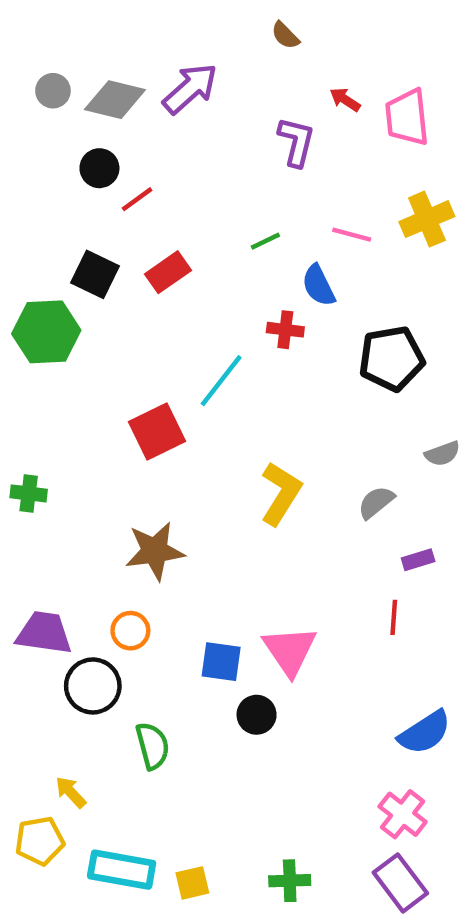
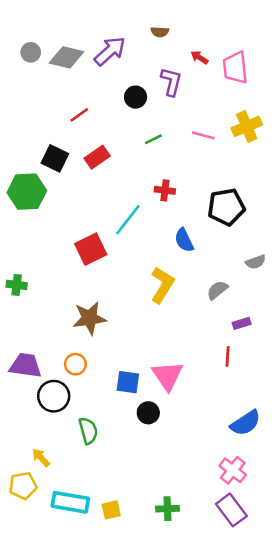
brown semicircle: (285, 35) -> (160, 32), moved, turned -42
black circle: (99, 168) -> (136, 97), moved
blue semicircle: (318, 285) -> (184, 240), moved

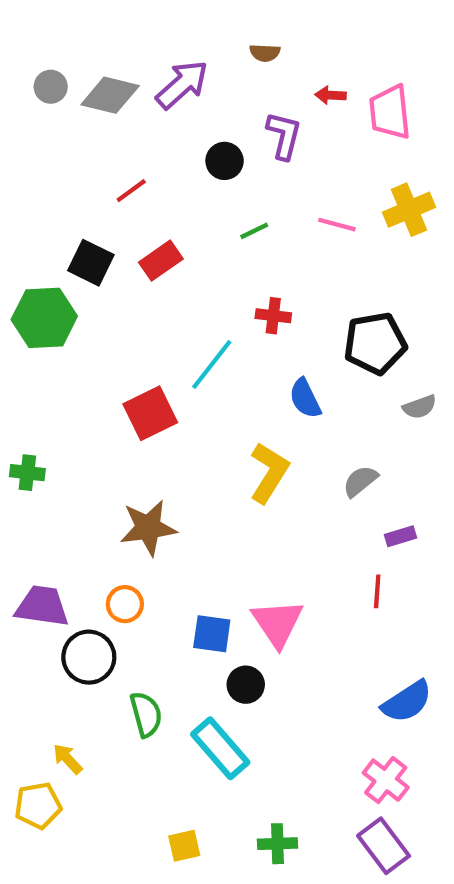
red arrow: (199, 57) -> (331, 95), turned -30
gray semicircle: (256, 262) -> (420, 407), moved
cyan rectangle: (70, 502) -> (220, 748), moved, turned 39

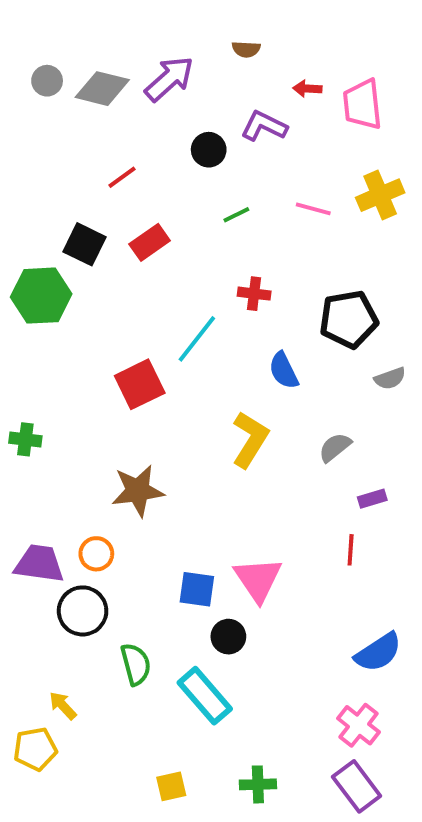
purple L-shape: (284, 135) -> (264, 126), turned -78
orange circle: (125, 604) -> (96, 554), moved

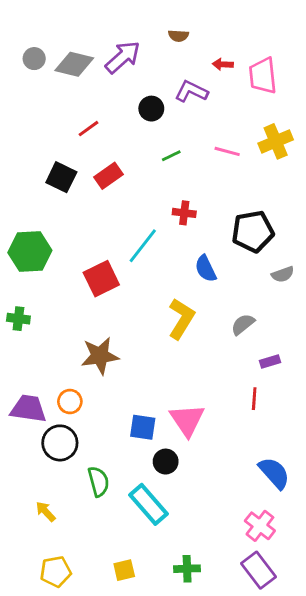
green hexagon: (41, 296) -> (30, 251), moved
blue semicircle: (378, 652) -> (274, 473), turned -99
yellow pentagon: (35, 749) -> (56, 572), moved

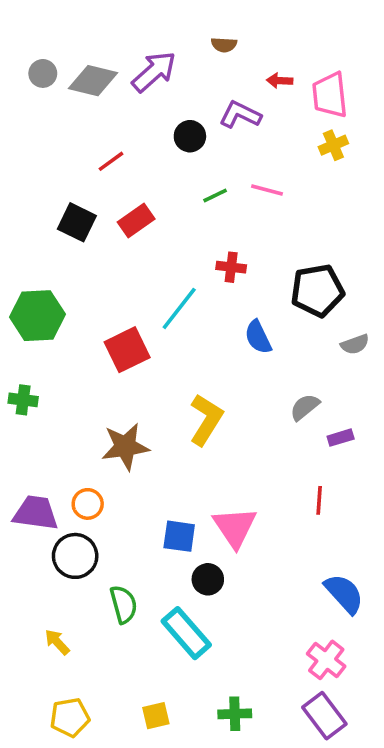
yellow cross: (276, 141) -> (333, 145), moved, size x0.7
pink line: (227, 151) -> (267, 190), moved
yellow L-shape: (181, 319) -> (206, 420), moved
purple rectangle: (270, 362) -> (341, 438), moved

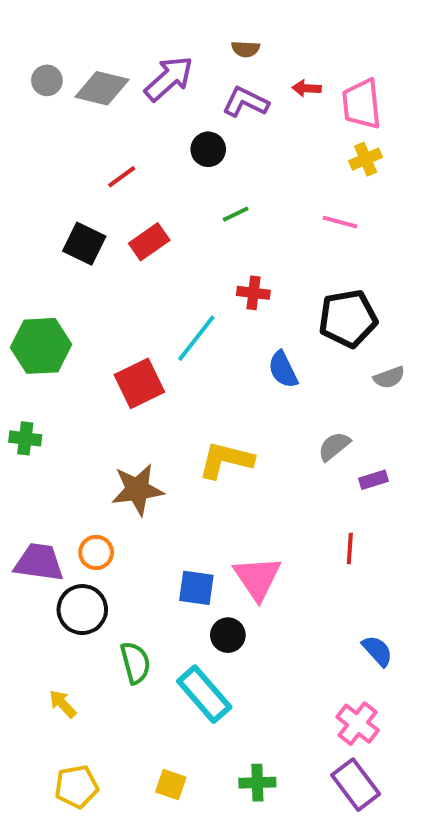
purple L-shape: (240, 115) -> (246, 102), moved
pink line: (267, 190) -> (340, 222), moved
yellow L-shape: (206, 420) -> (226, 460), turned -108
blue semicircle: (344, 594) -> (377, 651), size x0.7
yellow square: (156, 716) -> (171, 785), turned 32

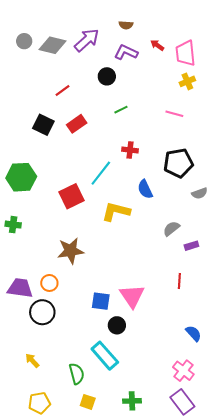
red arrow: (307, 88) -> (157, 45), turned 32
yellow L-shape: (226, 460) -> (116, 211), moved
green semicircle: (135, 663) -> (77, 374), moved

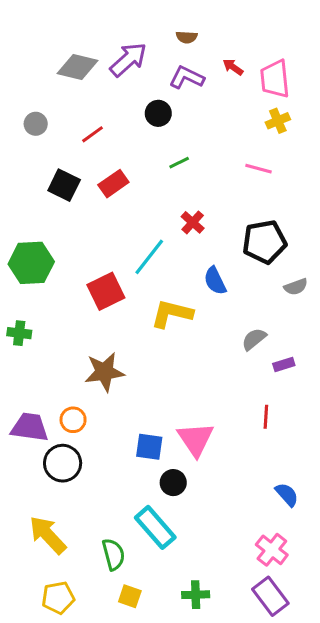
gray circle: (24, 41) -> (36, 124), moved
red cross: (130, 150) -> (193, 222), turned 35
yellow arrow: (32, 361) -> (48, 535), size x1.8

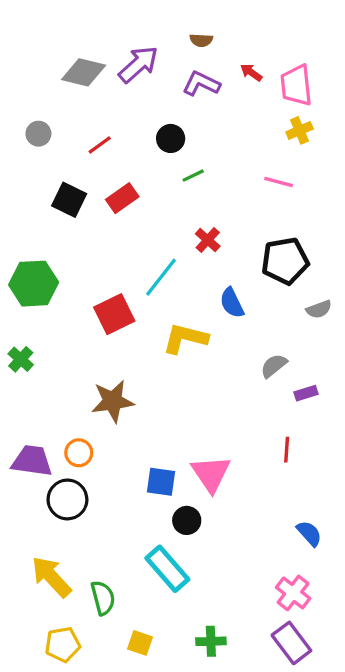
black circle: (158, 113) -> (171, 138), moved
green cross: (19, 333) -> (21, 359), turned 35
green semicircle: (113, 554) -> (103, 598), moved

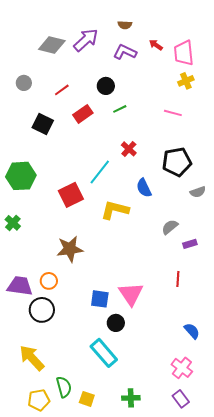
red rectangle: (122, 198) -> (83, 114), moved
green semicircle: (103, 598) -> (64, 387), moved
purple rectangle: (291, 643) -> (181, 399), size x0.7

